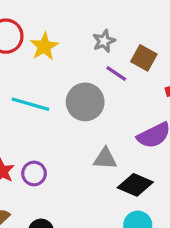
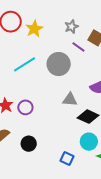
cyan line: (30, 104) -> (25, 64), turned -50

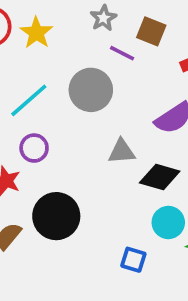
purple circle: (25, 107) -> (34, 148), moved
black circle: (29, 144) -> (56, 216), moved, size x1.6

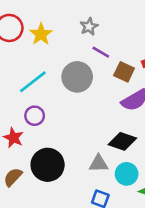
brown square: (151, 31) -> (124, 72), moved
gray triangle: (122, 151) -> (99, 164), moved

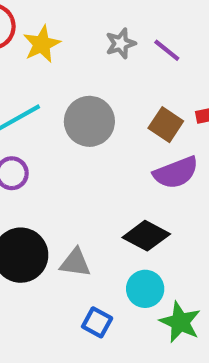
purple line: (101, 52) -> (167, 50), moved
gray triangle: (99, 164) -> (75, 263), moved

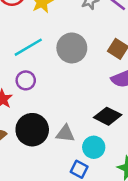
cyan circle: (145, 289) -> (94, 147), moved

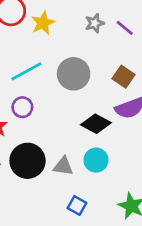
black diamond: (108, 116) -> (96, 124), moved
cyan circle: (94, 147) -> (96, 160), moved

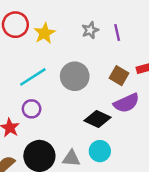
purple line: (125, 28) -> (117, 33), turned 42

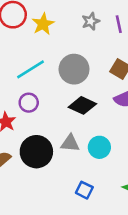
black diamond: (97, 119) -> (82, 105), moved
gray triangle: (71, 158) -> (70, 143), moved

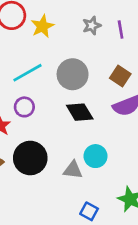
black diamond: (82, 105) -> (80, 112), turned 32
gray triangle: (70, 143) -> (73, 170), moved
blue square: (84, 190) -> (89, 211), moved

